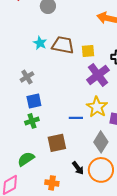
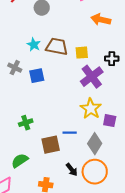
gray cross: (27, 77) -> (15, 68), moved, turned -32
blue square: (34, 101) -> (37, 76), moved
blue line: (76, 118) -> (70, 133), moved

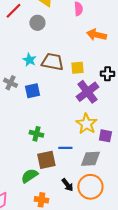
green cross: (26, 123) -> (36, 134), moved, turned 32
gray diamond: (95, 144) -> (90, 159), turned 55
green semicircle: (20, 161) -> (29, 176), moved

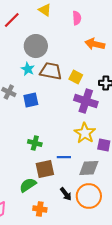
gray circle: (37, 23) -> (36, 46), moved, size x1.5
yellow square: (77, 68) -> (76, 77), turned 32
purple cross: (87, 92) -> (86, 101), turned -35

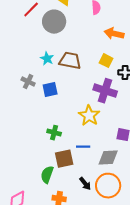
gray circle: (36, 46) -> (54, 22), moved
yellow square: (76, 77) -> (106, 61), moved
yellow star: (85, 133) -> (89, 116), moved
green semicircle: (28, 185) -> (47, 175), turned -36

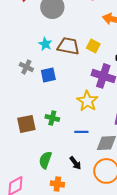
yellow square: (106, 61) -> (93, 46), moved
brown square: (64, 159) -> (26, 124), moved
black arrow: (85, 184) -> (75, 163), moved

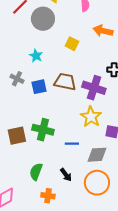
brown trapezoid: (68, 46) -> (65, 82), moved
yellow square: (93, 46) -> (72, 44), moved
yellow star: (87, 101) -> (91, 117), moved
green cross: (52, 118) -> (43, 130), size x1.5

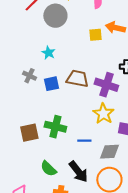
yellow square: (72, 44) -> (95, 35), moved, turned -32
green semicircle: (36, 172) -> (48, 169), turned -66
black arrow: (66, 175) -> (78, 172), size x1.6

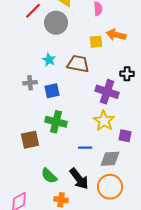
gray cross: (29, 76) -> (30, 83), turned -32
brown trapezoid: (77, 79) -> (78, 64), moved
green cross: (55, 127) -> (56, 122), moved

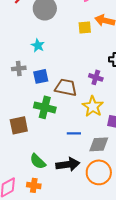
brown trapezoid: (78, 64) -> (66, 87), moved
purple cross: (107, 92) -> (96, 77), size x0.6
black arrow: (79, 179) -> (68, 164), turned -60
orange cross: (61, 200) -> (34, 185), moved

